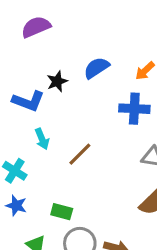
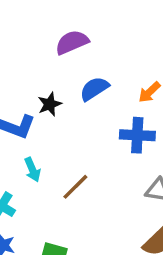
purple semicircle: (36, 27) -> (72, 42), moved

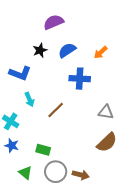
black star: (50, 104) -> (40, 50), moved
blue cross: (137, 135) -> (80, 79), moved

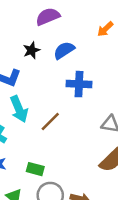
orange arrow: (101, 52) -> (105, 29), moved
cyan arrow: (29, 99) -> (19, 109), size x1.5

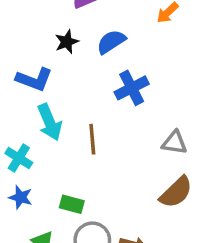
blue cross: (79, 84) -> (132, 88), turned -30
brown line: (50, 122) -> (92, 139), turned -50

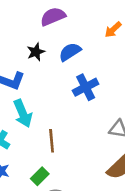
brown line: (92, 139) -> (52, 141), moved
green rectangle: (72, 204) -> (40, 176), turned -60

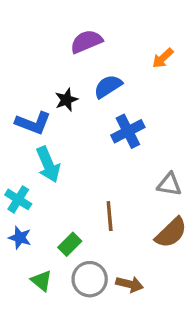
black star: (36, 52) -> (66, 100), moved
brown line: (52, 141) -> (110, 216), moved

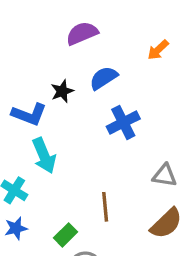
blue star: (20, 238) -> (16, 228), turned -30

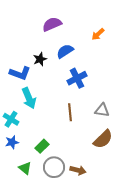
brown line: (105, 207) -> (70, 112), moved

